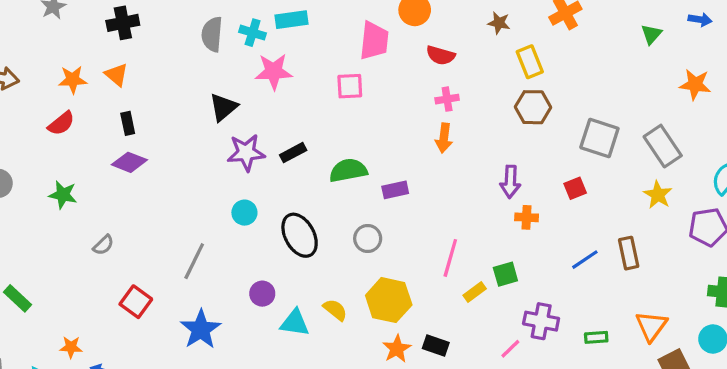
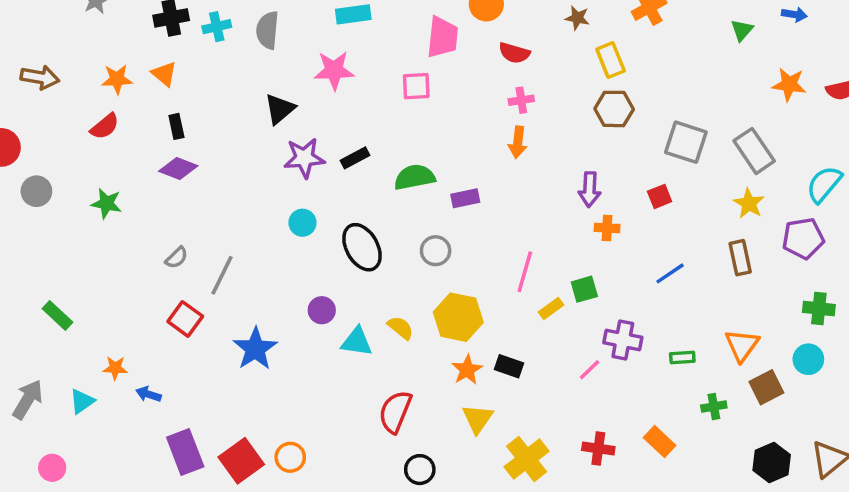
cyan cross: (253, 33) -> (217, 27), moved, turned -30
gray semicircle: (103, 245) -> (176, 258), moved
brown rectangle: (629, 253) -> (740, 258), moved
gray line: (194, 261) -> (222, 275), moved

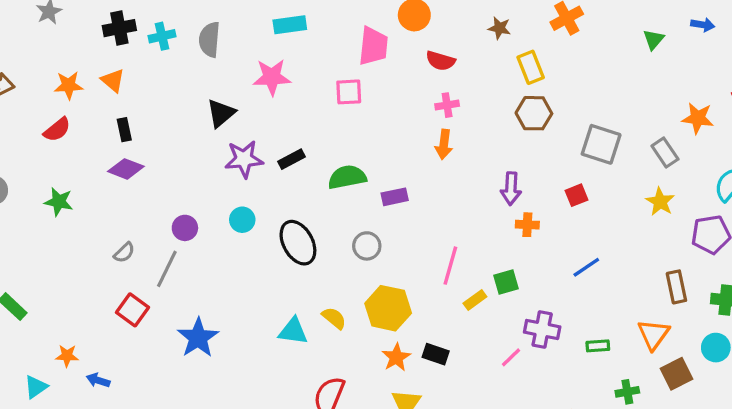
orange star: (789, 84) -> (698, 118), moved
gray rectangle: (754, 151) -> (665, 153), size x0.7
brown rectangle: (740, 258) -> (676, 287), moved
purple circle: (322, 310) -> (185, 228), moved

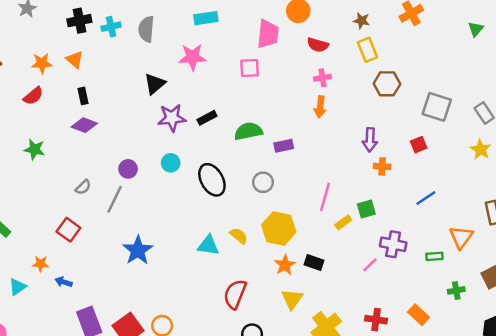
yellow rectangle: (531, 67) -> (368, 50), moved
red square: (132, 310) -> (68, 230), moved
orange triangle: (654, 334) -> (461, 237), moved

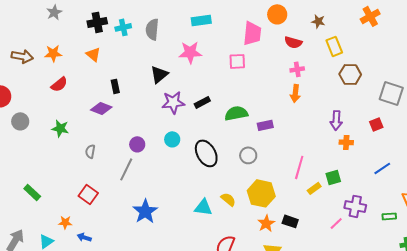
brown star: (361, 21) -> (318, 21), moved
orange star: (42, 63) -> (53, 53), moved
black rectangle: (83, 96) -> (115, 86), moved
gray semicircle: (83, 187) -> (90, 151), moved, turned 144

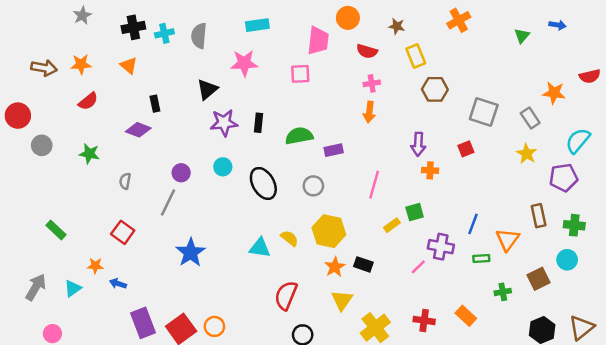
black rectangle: (202, 102) -> (259, 123), turned -56
pink line: (299, 167) -> (374, 185), moved
blue line: (382, 168) -> (473, 224), moved, turned -36

